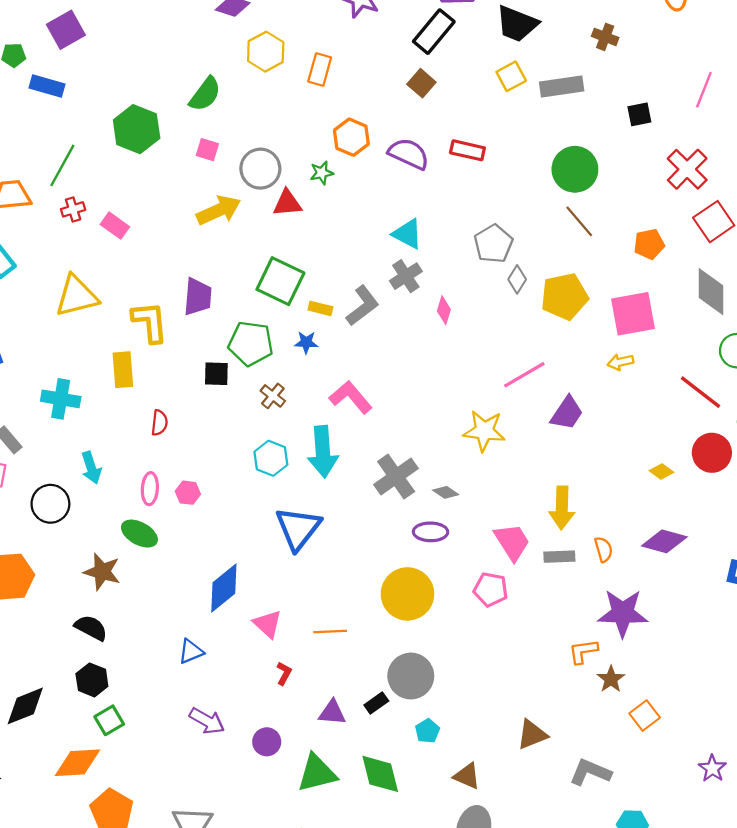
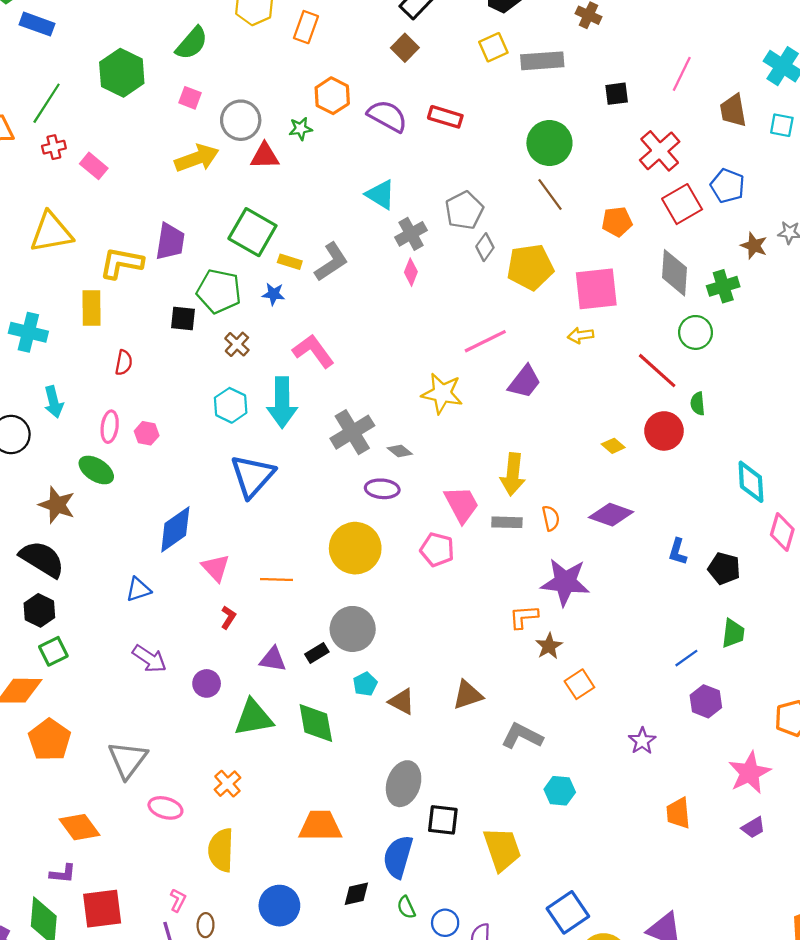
gray cross: (406, 276) -> (411, 234), moved
yellow L-shape: (150, 322) -> (121, 263), turned -78
black semicircle: (91, 628) -> (42, 559), size x1.4
brown triangle: (467, 776) -> (402, 702), moved

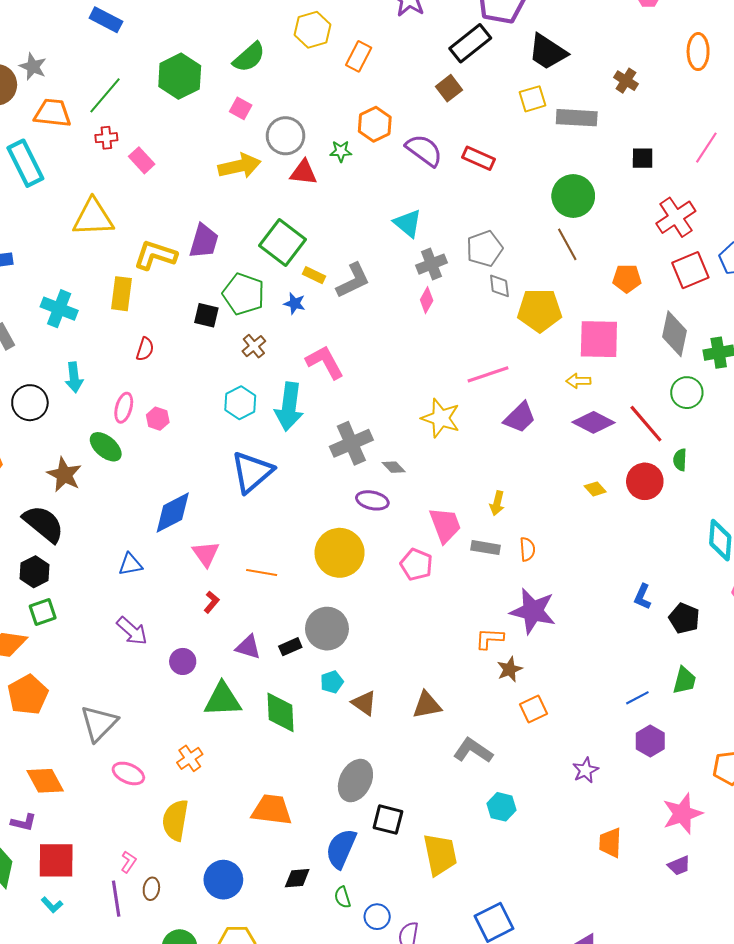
gray diamond: (485, 247) -> (499, 286), turned -50
yellow arrow: (513, 474) -> (497, 503), size x0.6
purple diamond: (611, 515) -> (594, 422), moved

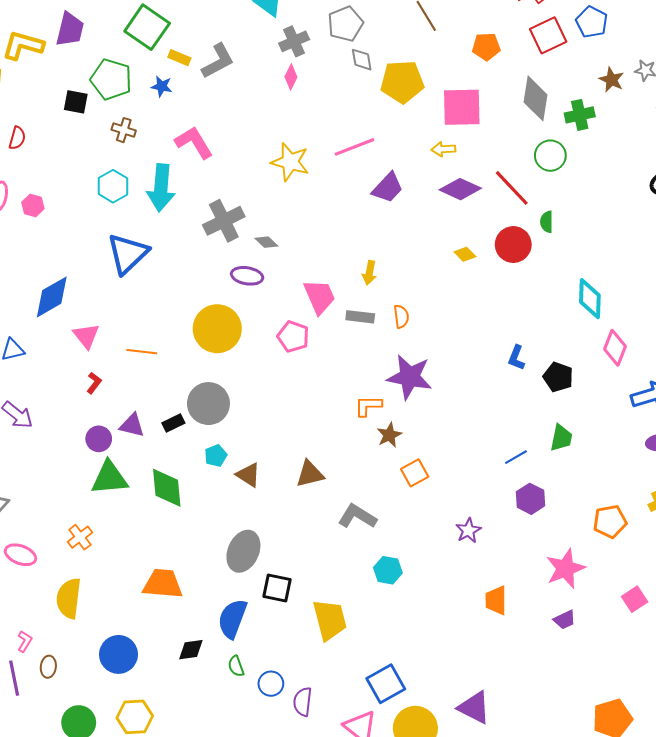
brown cross: (254, 346) -> (124, 130), turned -30
yellow star: (441, 418) -> (290, 162), moved
purple circle: (183, 661) -> (99, 439), moved

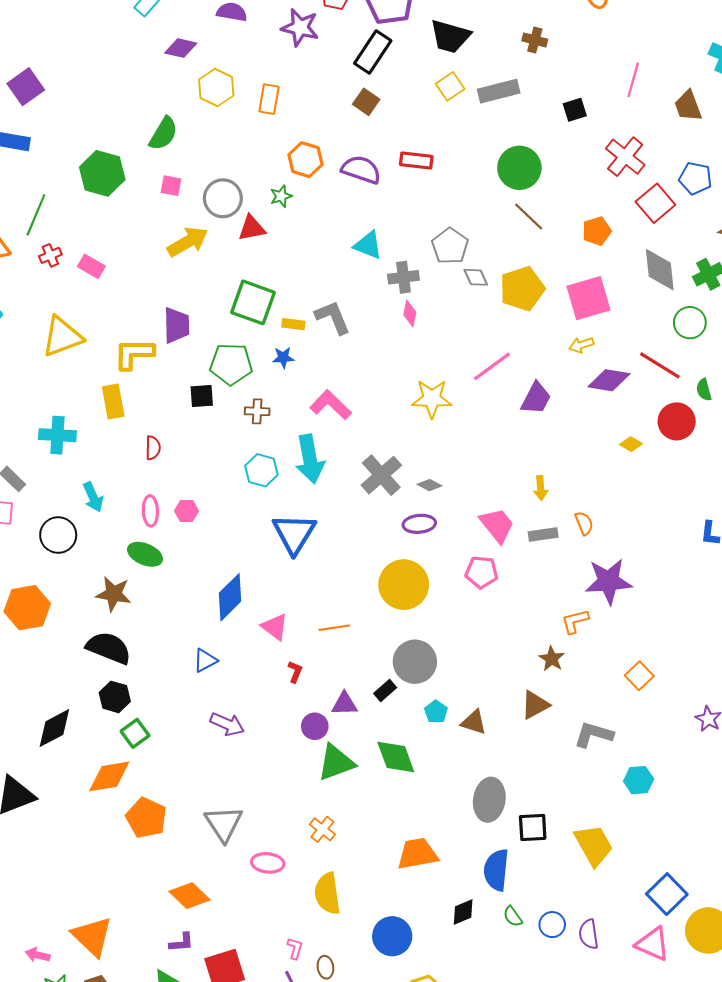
gray cross: (294, 41) -> (403, 277), turned 32
gray L-shape: (218, 61) -> (333, 317), turned -69
brown star: (389, 435) -> (552, 659), moved

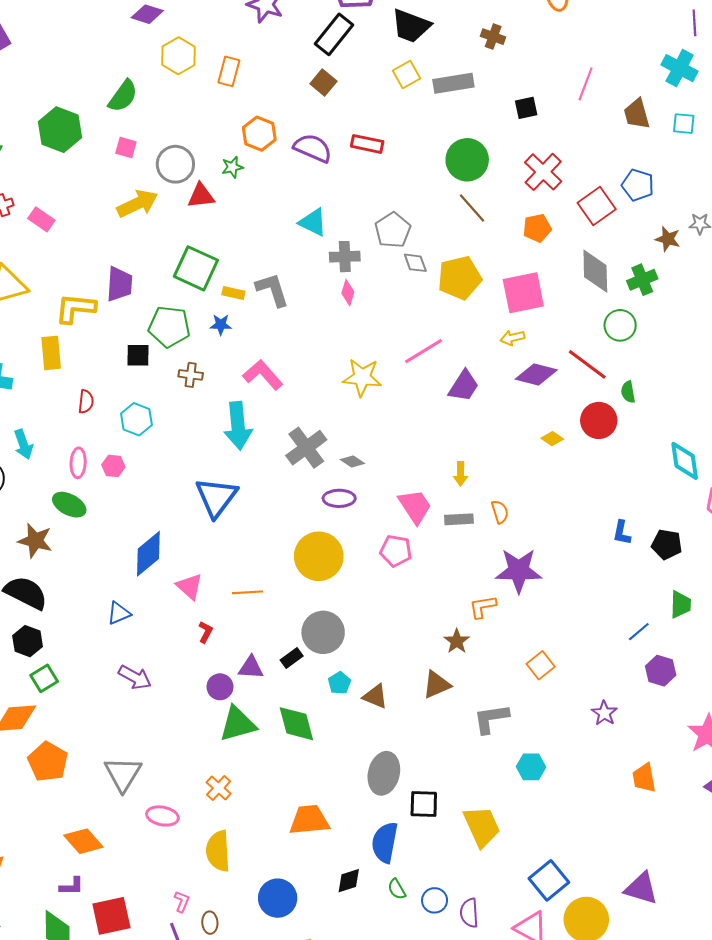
red cross: (625, 157) -> (543, 172), moved
cyan hexagon: (261, 470) -> (136, 419), moved
gray L-shape: (594, 735) -> (491, 719), turned -30

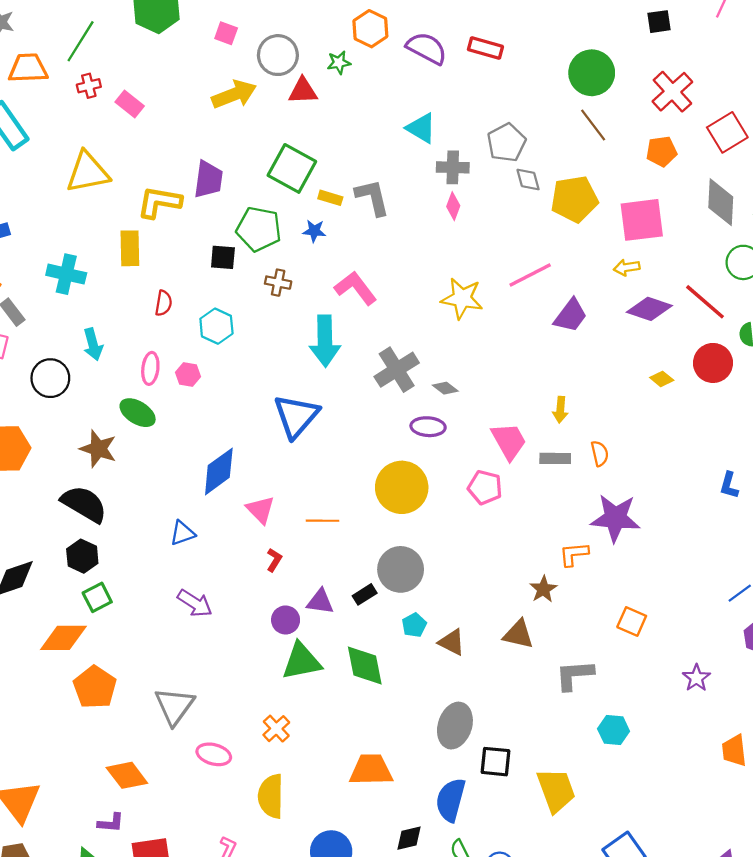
orange square: (541, 665) -> (632, 621), turned -32
brown triangle: (437, 685) -> (518, 634), turned 32

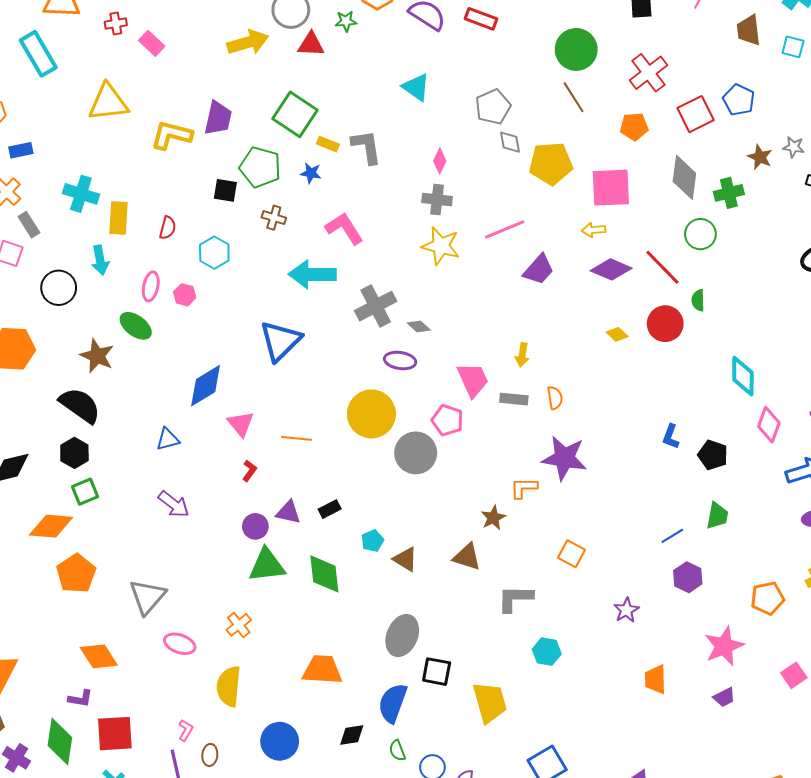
gray cross: (453, 167) -> (437, 200), moved
yellow rectangle: (130, 248) -> (119, 218), moved
cyan arrow: (325, 341) -> (312, 274), turned 87
gray circle: (401, 569) -> (416, 453), moved

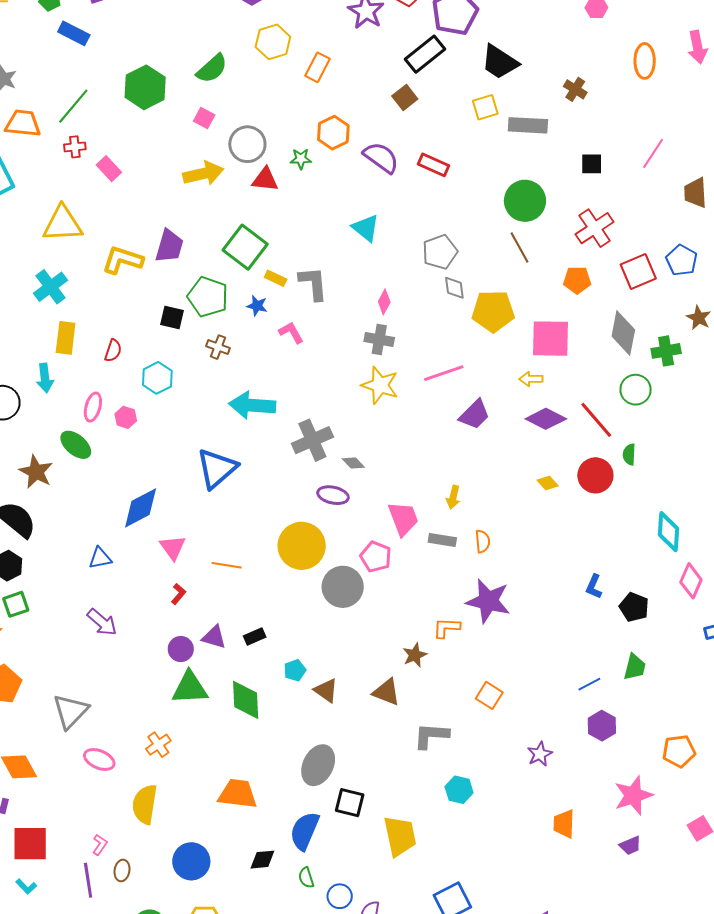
cyan cross: (81, 194) -> (50, 287), moved, turned 32
pink L-shape: (344, 228) -> (291, 332), moved, size x0.7

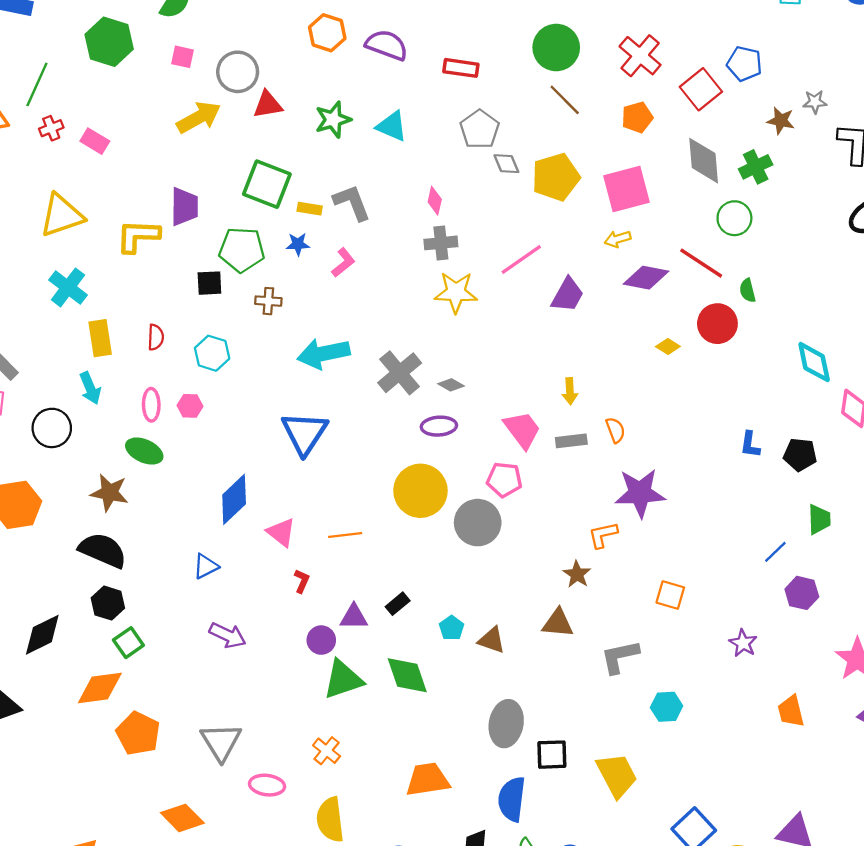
green star: (301, 159) -> (333, 120), moved, size x1.5
red rectangle: (434, 165) -> (461, 68), moved
pink L-shape: (291, 332) -> (343, 263), turned 96

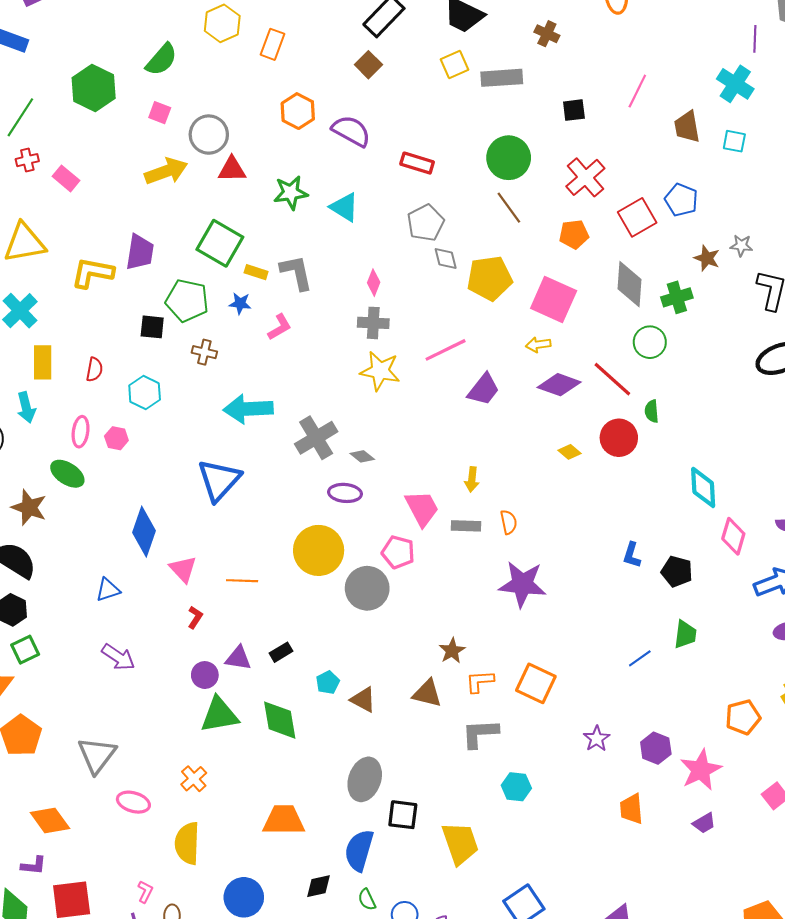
pink square: (626, 189) -> (554, 300), turned 30
blue diamond: (234, 499) -> (144, 532), turned -36
orange L-shape: (603, 535) -> (480, 681), moved
purple hexagon: (802, 593) -> (656, 748), moved
orange square: (670, 595) -> (536, 683), size x1.4

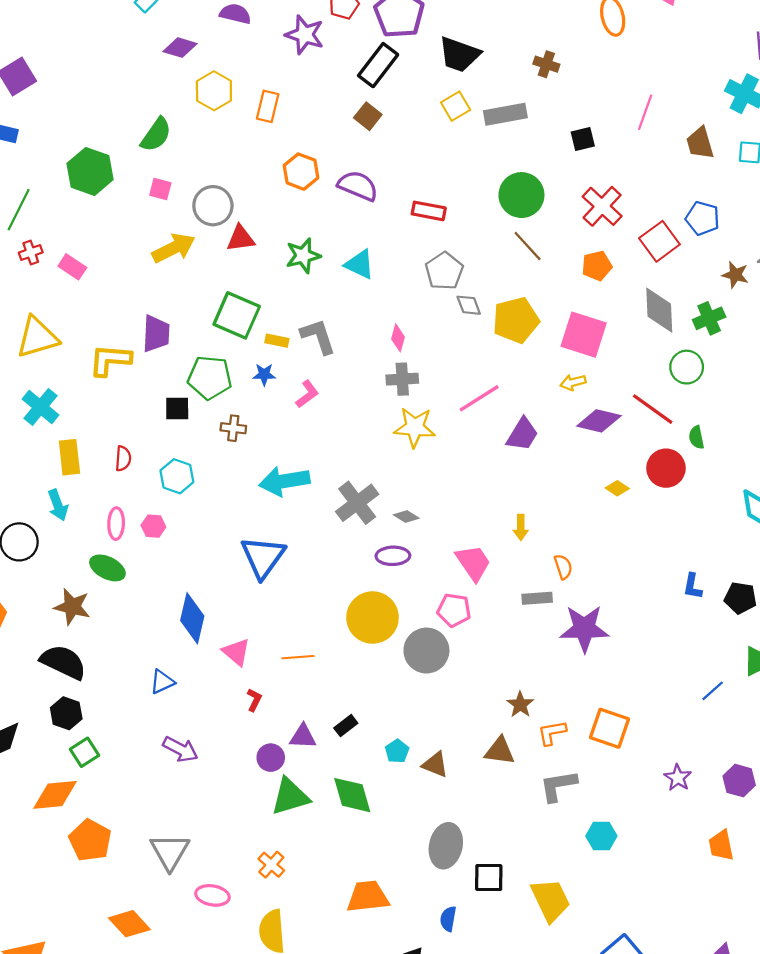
gray rectangle: (466, 526) -> (537, 598), moved
blue semicircle: (359, 850) -> (448, 919), size x0.6

